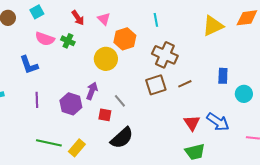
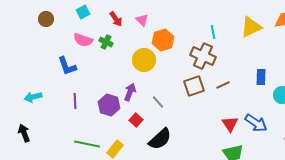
cyan square: (37, 12) -> (83, 12), moved
cyan line: (156, 20) -> (213, 32), moved
red square: (105, 115) -> (136, 120), moved, turned 32

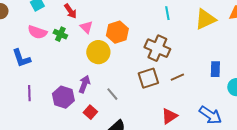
pink triangle: (142, 20) -> (86, 27), moved
cyan line: (213, 32) -> (167, 13), moved
red triangle: (230, 124) -> (169, 116), moved, turned 30

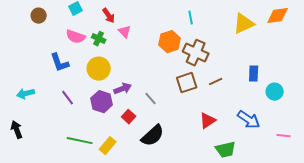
cyan line: (167, 13) -> (191, 18), moved
orange hexagon: (117, 32) -> (170, 42), moved
yellow circle: (98, 52) -> (99, 69), moved
purple arrow: (84, 84) -> (123, 89), turned 48
purple line: (29, 93) -> (68, 98), turned -35

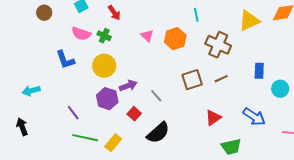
pink triangle: (125, 32) -> (147, 36), moved
brown cross: (196, 53) -> (218, 45), moved
purple line: (68, 98) -> (73, 113), moved

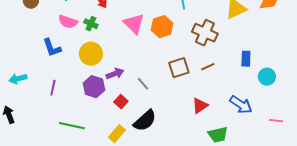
pink triangle: (147, 36) -> (134, 24), size x1.6
purple line: (73, 113) -> (53, 88), moved, turned 49
yellow rectangle: (113, 143) -> (117, 134), moved

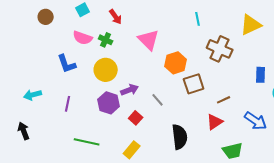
orange hexagon: (162, 27) -> (176, 63), moved
brown line: (208, 67) -> (224, 100), moved
black semicircle: (145, 121) -> (180, 137), moved, turned -55

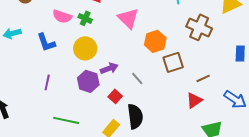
cyan arrow: (33, 95) -> (12, 33), moved
black semicircle: (180, 137) -> (135, 116), moved

